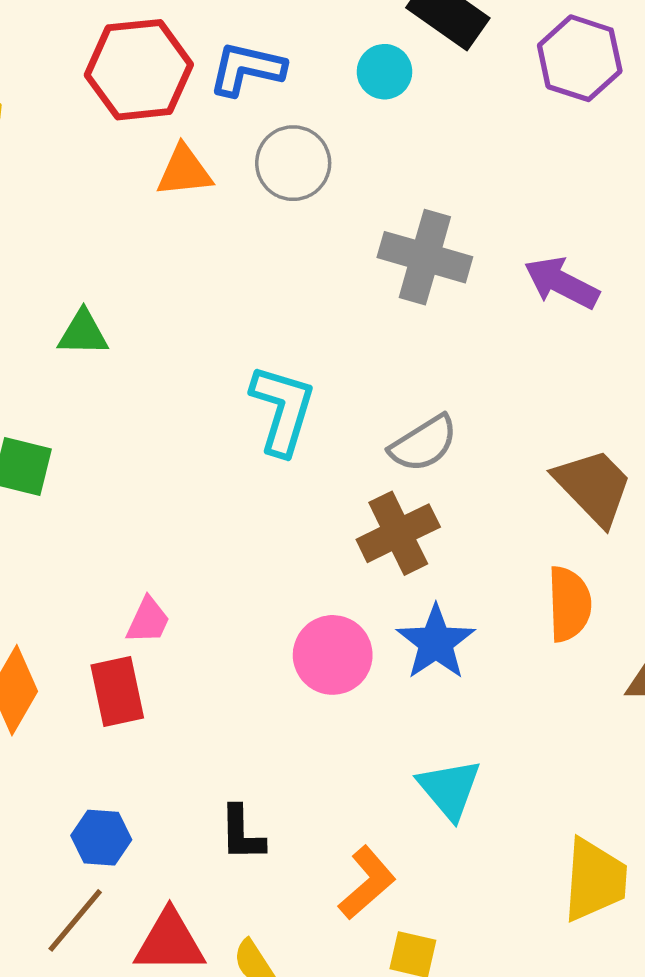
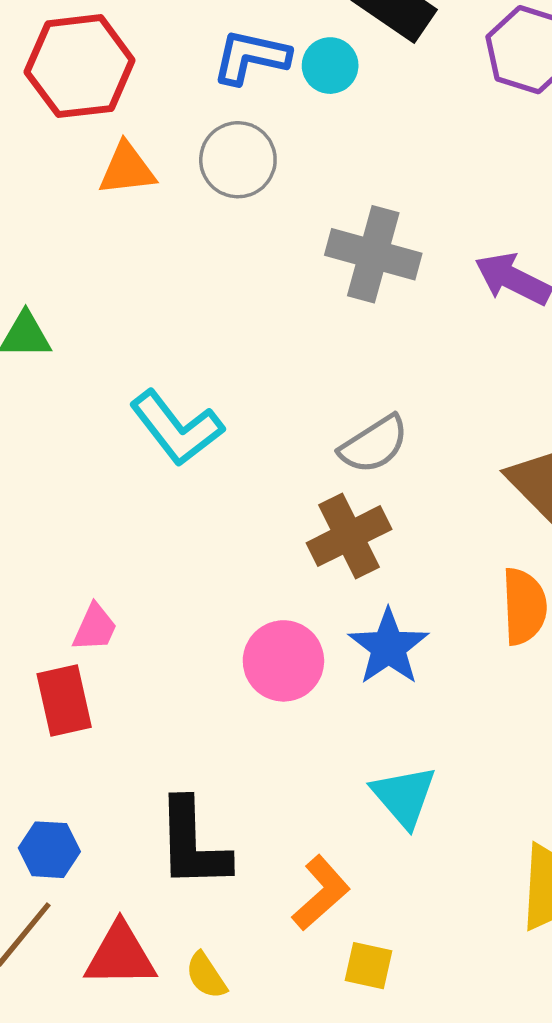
blue L-shape: (247, 69) -> (251, 57), moved
cyan L-shape: (283, 410) -> (177, 428), moved, turned 126
black L-shape: (242, 833) -> (193, 844), size x1.6

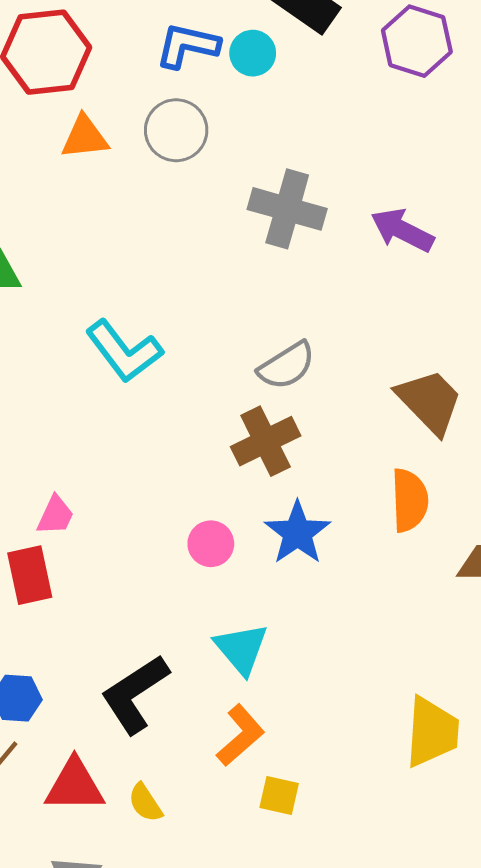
pink circle: (283, 661) -> (211, 544), size x0.7
cyan triangle: (404, 796) -> (241, 649), moved
black L-shape: (193, 844) -> (135, 694), turned 58

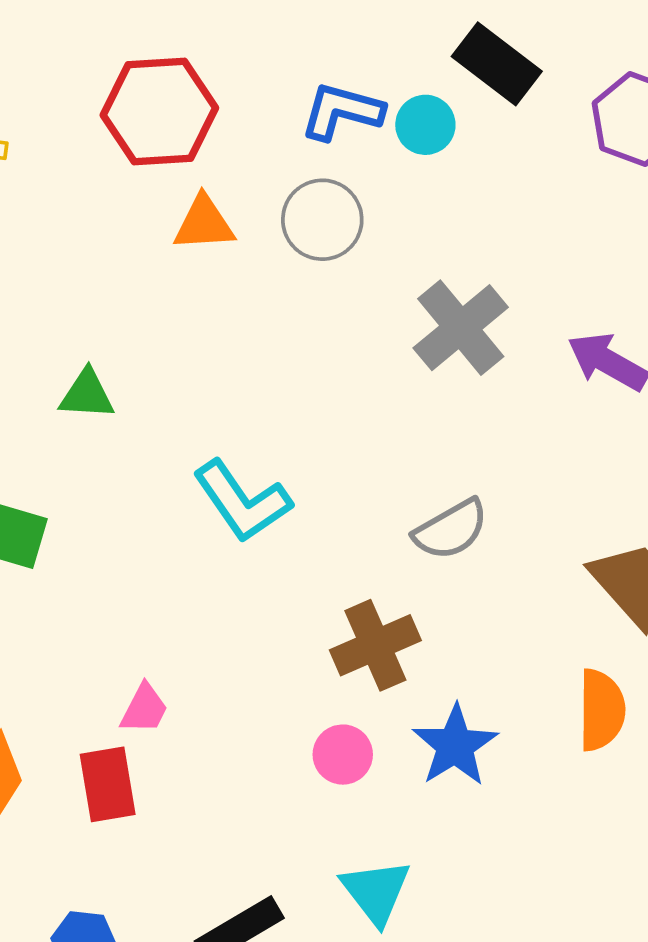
gray cross: (287, 209) -> (461, 328), turned 32
brown cross: (266, 441) -> (375, 645), moved

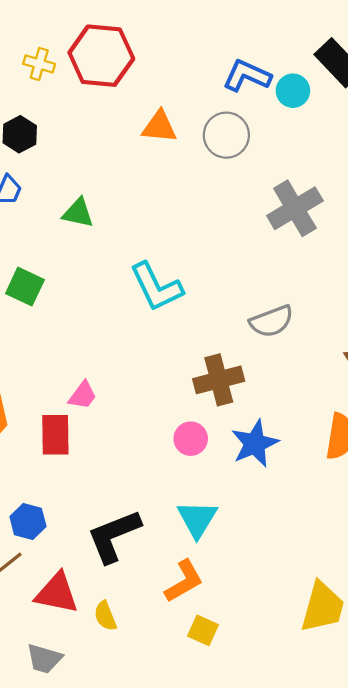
red hexagon: (159, 111) -> (101, 56), moved

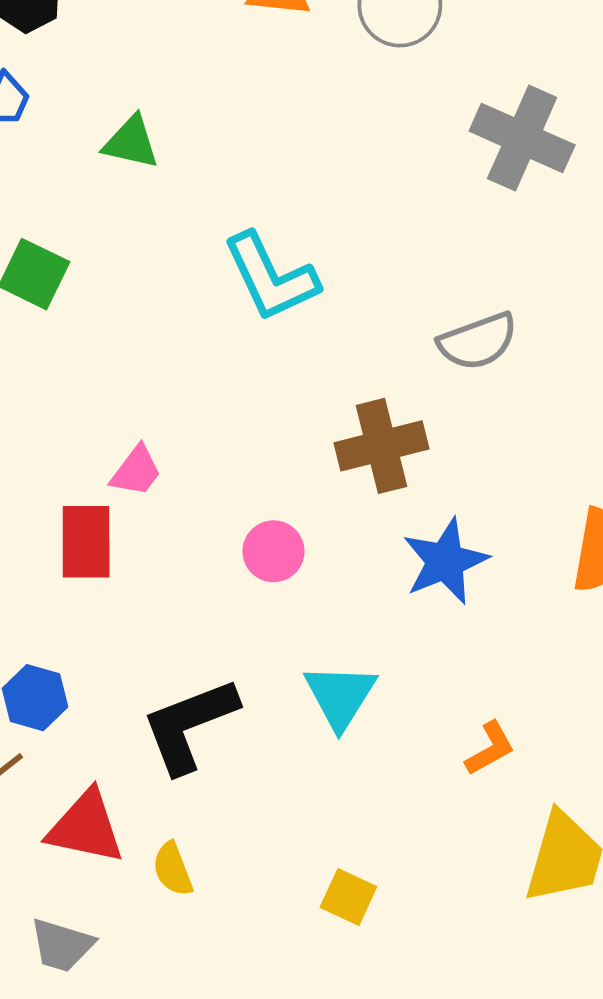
gray cross: (295, 208) -> (522, 138), turned -36
pink circle: (191, 439) -> (273, 551), moved
orange L-shape: (184, 581) -> (490, 748), moved, size x0.7

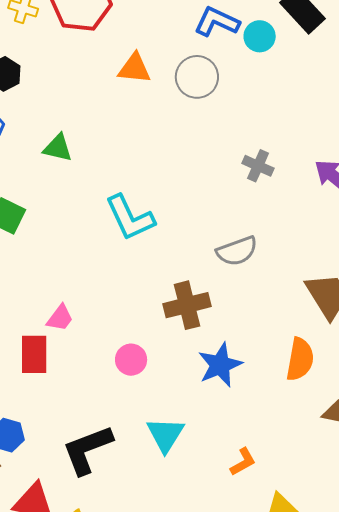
gray cross: (522, 138) -> (258, 166), moved, size x0.6

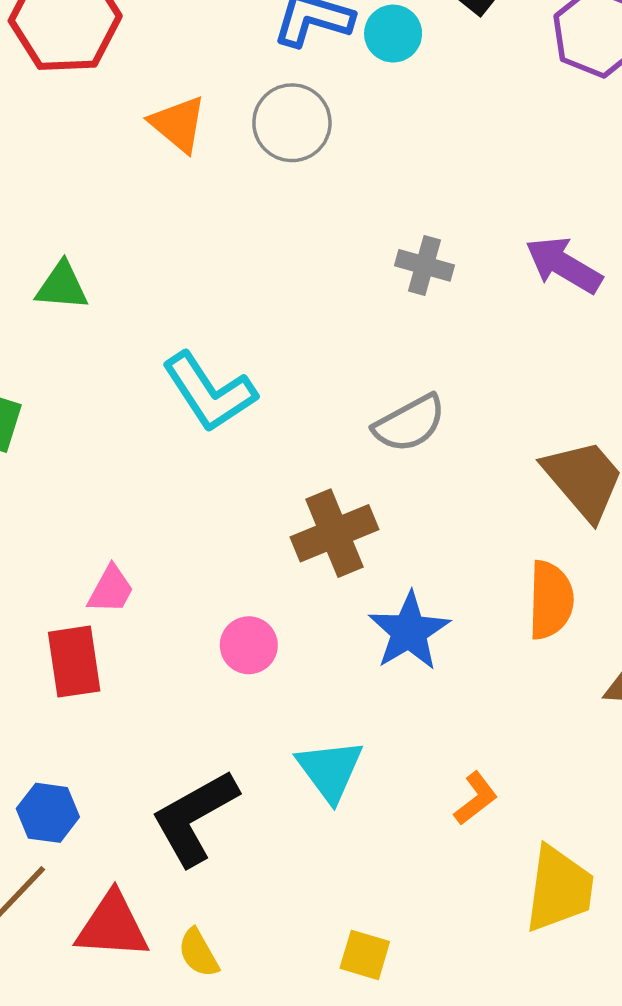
orange triangle: (134, 68) -> (178, 124), turned 42

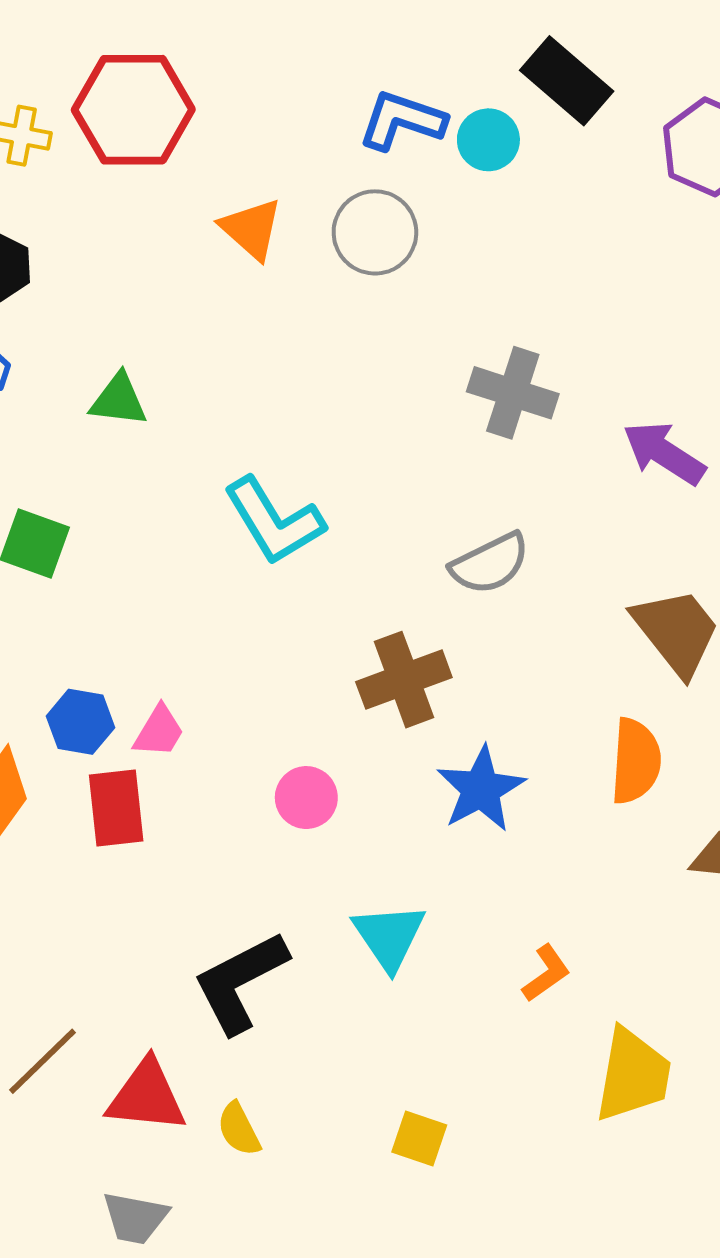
gray cross: (425, 265) -> (513, 393), size x1.4
purple arrow: (564, 265) -> (664, 453), moved
blue hexagon: (48, 813) -> (80, 722), moved

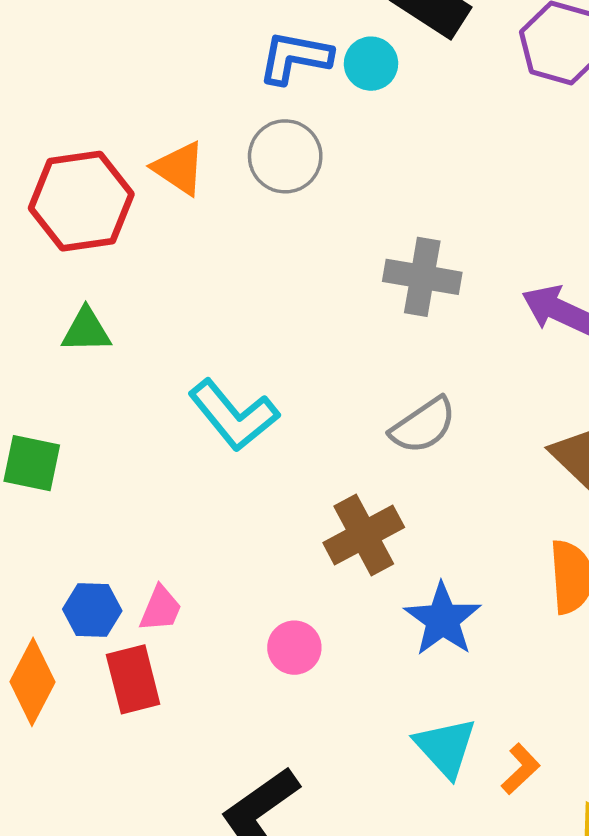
red hexagon: (133, 110) -> (81, 201), moved
cyan triangle: (389, 937) -> (446, 747), moved

